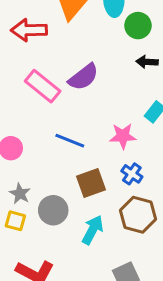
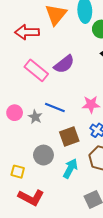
gray star: (20, 194) -> (35, 117), moved
yellow square: (15, 221) -> (18, 172), moved

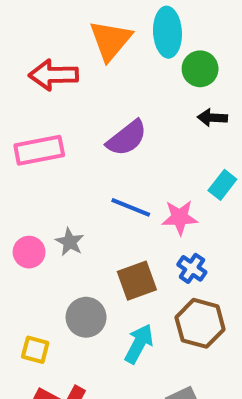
pink rectangle: (36, 70) -> (39, 150), moved, turned -50
blue line: (55, 108) -> (131, 207), moved
pink circle: (15, 113) -> (29, 252), moved

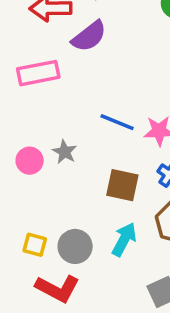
purple semicircle: (127, 138) -> (89, 36), moved
brown square: (137, 281) -> (122, 185), turned 32
gray circle: (86, 317) -> (75, 246), moved

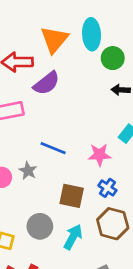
blue line: (117, 122) -> (53, 148), moved
gray circle: (75, 246) -> (40, 226), moved

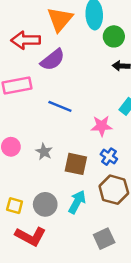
blue line: (53, 148) -> (60, 106), moved
gray star: (28, 171) -> (44, 152), moved
gray circle: (40, 226) -> (45, 204), moved

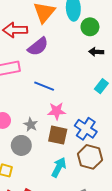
pink star: (102, 126) -> (57, 111), moved
blue cross: (109, 157) -> (86, 129), size x1.5
gray circle: (45, 204) -> (21, 145), moved

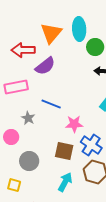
pink star: (57, 111) -> (74, 124), moved
gray star: (31, 125) -> (28, 118), moved

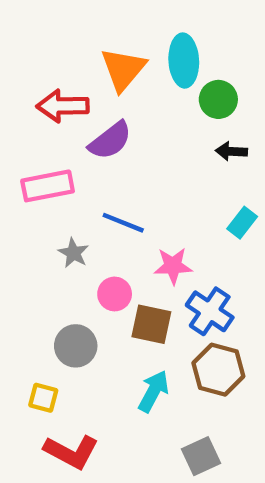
pink circle: (11, 137) -> (115, 294), moved

